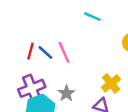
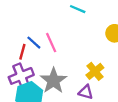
red line: (31, 51) -> (22, 52), moved
gray star: (66, 93) -> (53, 81), size x1.6

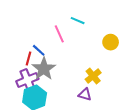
pink line: (51, 43) -> (59, 34), moved
gray star: (53, 81) -> (44, 69), moved

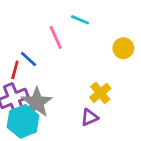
gray star: (44, 69) -> (37, 102), moved
purple triangle: (85, 94) -> (89, 117), turned -40

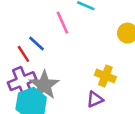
red line: (15, 70) -> (23, 54), turned -48
yellow cross: (100, 93) -> (105, 76), turned -30

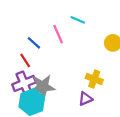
blue line: (36, 43) -> (34, 43), moved
gray star: (44, 85) -> (43, 87), turned 30

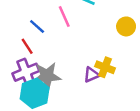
purple triangle: (85, 99) -> (91, 75), moved

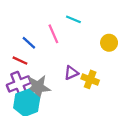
red line: (27, 46) -> (20, 61), turned -32
purple triangle: (91, 75) -> (71, 73), moved

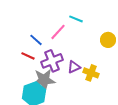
pink line: (53, 34) -> (58, 32), turned 66
purple cross: (19, 84) -> (52, 61), moved

